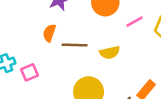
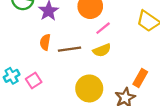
pink line: (134, 22) -> (103, 28), moved

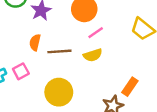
pink square: (34, 80) -> (21, 71), moved
yellow circle: (89, 88) -> (59, 92), moved

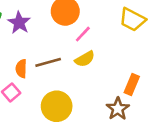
orange semicircle: (35, 42) -> (21, 69), moved

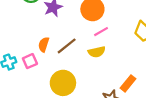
brown line: (48, 62) -> (67, 46), turned -40

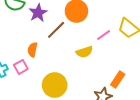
pink line: (101, 32) -> (104, 35), moved
brown line: (67, 46) -> (56, 30), moved

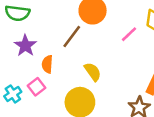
purple star: (38, 13) -> (25, 46), moved
yellow semicircle: (84, 52) -> (93, 72), moved, turned -98

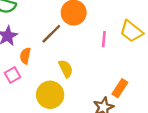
pink line: (129, 34) -> (104, 39), turned -49

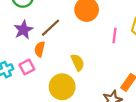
brown line: (51, 34) -> (50, 28), moved

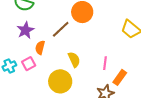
brown line: (50, 28) -> (61, 29), moved
pink line: (115, 35) -> (105, 63), moved

